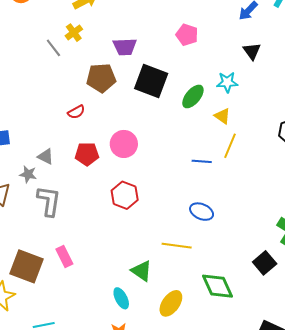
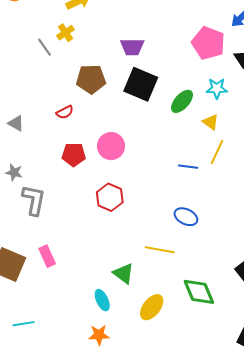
pink pentagon: (187, 35) -> (208, 43), moved, size x1.5
purple trapezoid: (125, 47) -> (132, 47), moved
gray triangle: (46, 157) -> (16, 123), moved

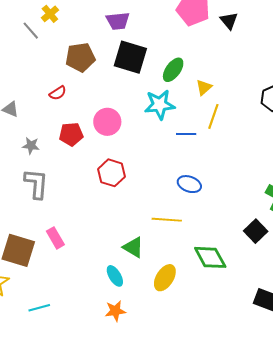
cyan star: (217, 89) -> (160, 105), moved, size x1.4
yellow triangle: (211, 122) -> (204, 87), turned 48
gray star: (14, 172) -> (31, 146), moved

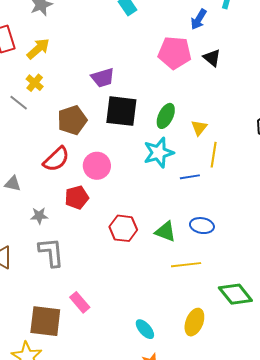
red semicircle: (58, 93) -> (56, 159), size x1.6
pink circle: (107, 122) -> (97, 166), moved
green triangle: (133, 247) -> (165, 232), moved

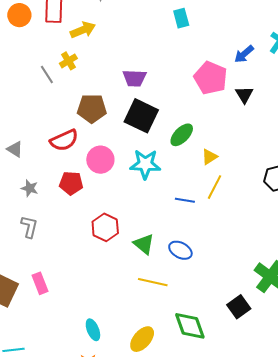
cyan star: (159, 153) -> (145, 164), moved
gray L-shape: (51, 252) -> (29, 227), size x0.7

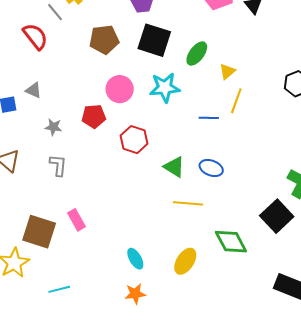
red semicircle: (64, 140) -> (35, 36), moved, turned -96
red hexagon: (105, 227) -> (134, 140), moved
black square: (239, 307) -> (277, 216), size x1.4

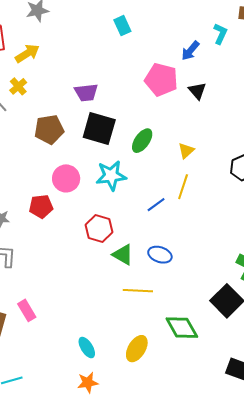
yellow triangle: (227, 71) -> (186, 151), moved
blue line: (209, 118) -> (156, 205), turned -36
red hexagon: (134, 140) -> (99, 229), moved

